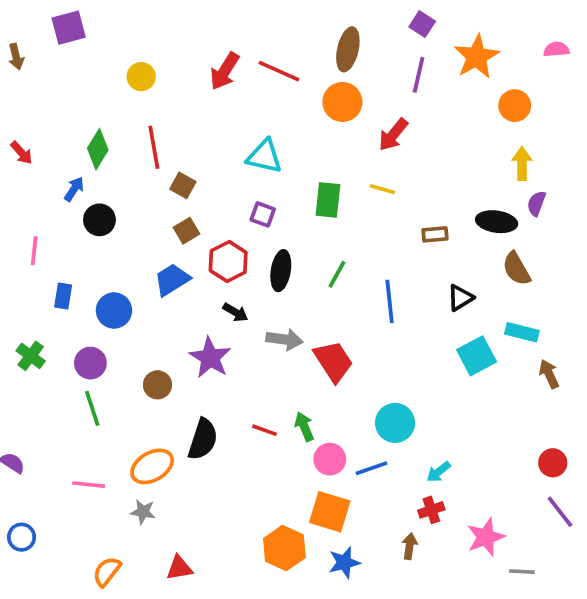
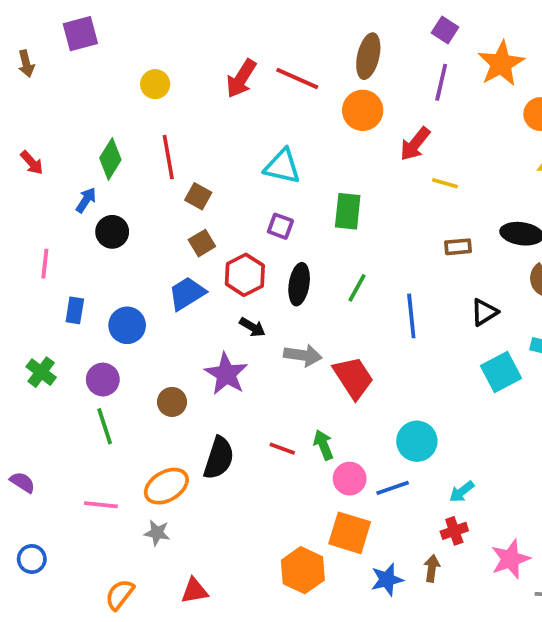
yellow line: (382, 189) -> (445, 183), moved
blue star: (344, 563) -> (387, 580), moved

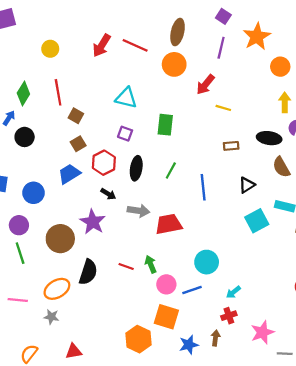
red trapezoid: (353, 378) -> (169, 224), turned -68
brown circle: (172, 402) -> (60, 239), size x1.6

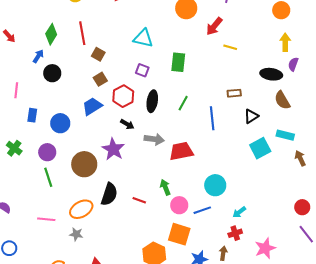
brown rectangle: (231, 146) -> (234, 93), moved
red line: (126, 267) -> (139, 200), moved

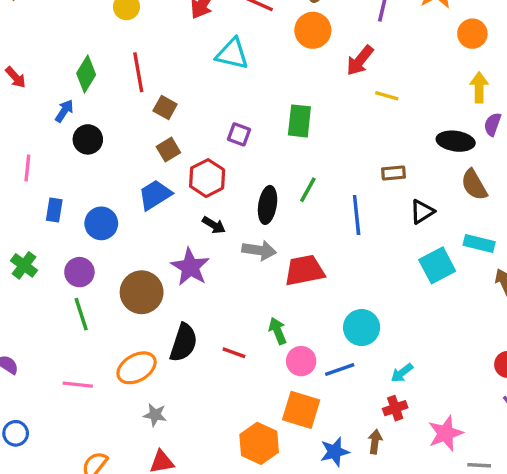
cyan triangle: (143, 38) -> (232, 54), moved
black ellipse: (152, 101) -> (268, 205), moved
gray star: (76, 234) -> (155, 415), moved

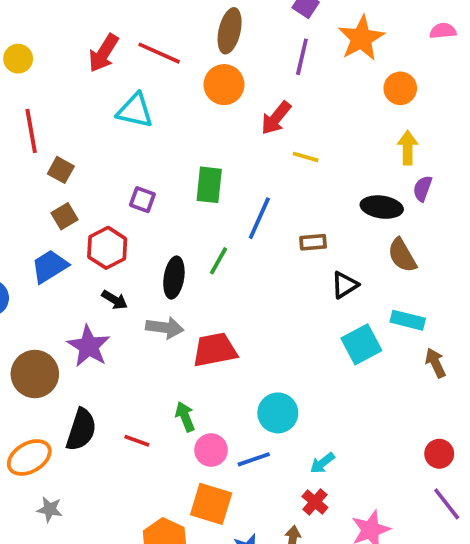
blue line: (357, 215) -> (259, 218), moved, turned 30
red cross: (395, 408) -> (315, 502), turned -30

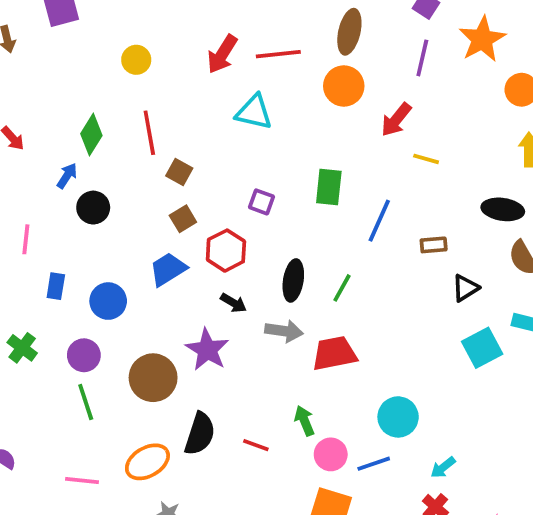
red line: (159, 53) -> (278, 54), turned -30
green line: (218, 261) -> (342, 288), moved

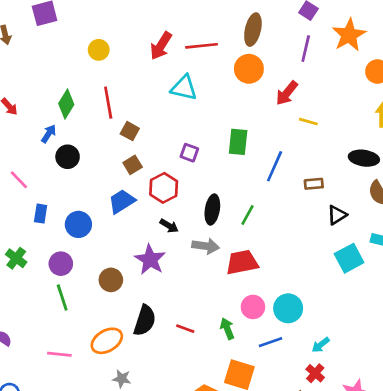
pink line: (26, 239) -> (19, 180), turned -50
brown circle: (153, 378) -> (111, 280), size x0.7
green arrow: (305, 421) -> (227, 329), moved
pink circle: (331, 454) -> (253, 307), moved

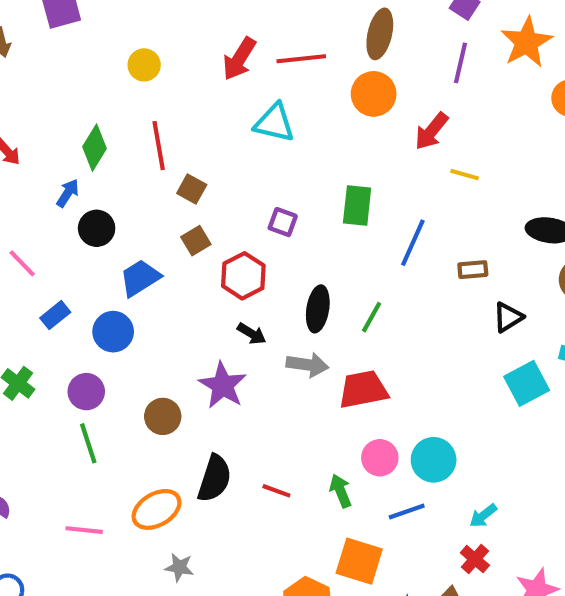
blue trapezoid: (122, 201) -> (140, 278), moved
blue rectangle: (41, 214) -> (55, 315), turned 42

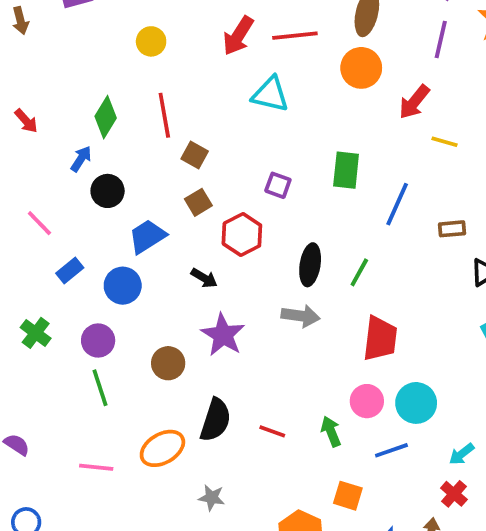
black arrow: (252, 334) -> (204, 278), moved
red trapezoid: (363, 390) -> (380, 339), moved, turned 108
orange square: (359, 561) -> (348, 496), size x0.7
gray star: (179, 567) -> (212, 498), moved

